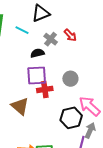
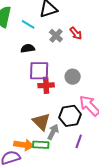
black semicircle: (37, 53) -> (28, 48), moved
brown triangle: (20, 106) -> (41, 122), moved
gray arrow: (90, 130) -> (53, 132), moved

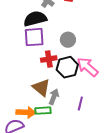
black semicircle: (28, 48) -> (35, 19), moved, size x1.6
red cross: (46, 85) -> (49, 59), moved
black hexagon: (70, 116) -> (67, 67), moved

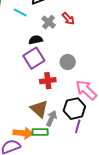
black semicircle: (35, 19) -> (36, 40), size x0.6
purple square: (34, 37) -> (34, 58), turned -30
black hexagon: (67, 67) -> (74, 109), moved

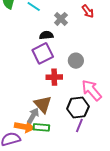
red arrow: (68, 19) -> (88, 11), moved
gray arrow: (51, 118) -> (33, 116), moved

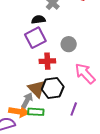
black hexagon: (78, 108) -> (53, 88), moved

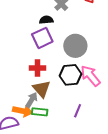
gray circle: (69, 44) -> (75, 46), size x1.5
red cross: (47, 61) -> (37, 68), moved
black hexagon: (53, 88) -> (70, 75), moved

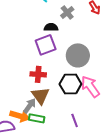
purple line: (78, 111) -> (75, 120), turned -48

